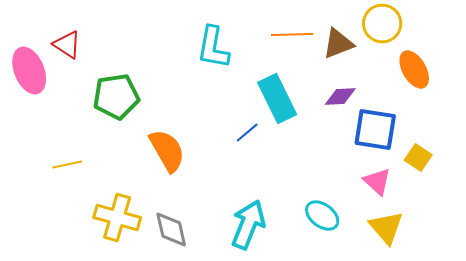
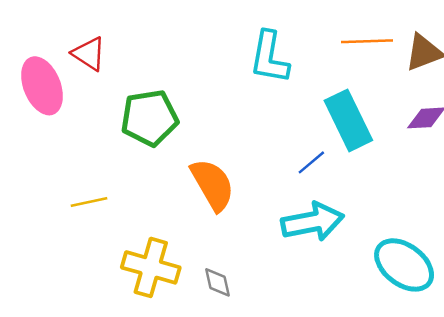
cyan ellipse: (322, 216) -> (404, 265), size x1.4
cyan arrow: (248, 224) -> (313, 222), moved, turned 57
gray diamond: (171, 230) -> (217, 282), size x0.7

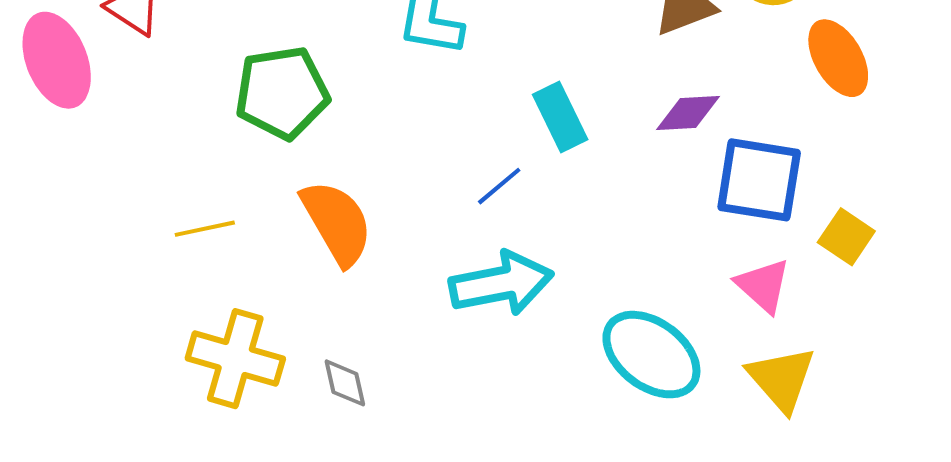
green pentagon: (150, 118) -> (282, 93), moved
cyan rectangle: (348, 120) -> (560, 117), size x0.7
yellow line: (89, 202) -> (205, 229), moved

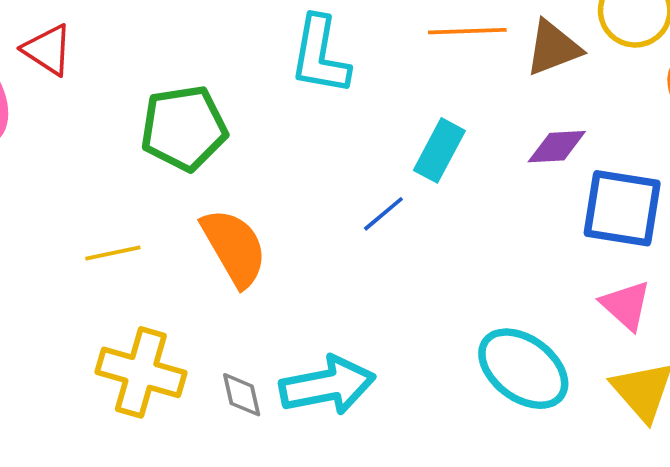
cyan rectangle: (560, 117) -> (439, 150), turned 54
cyan arrow: (501, 283) -> (327, 385), moved

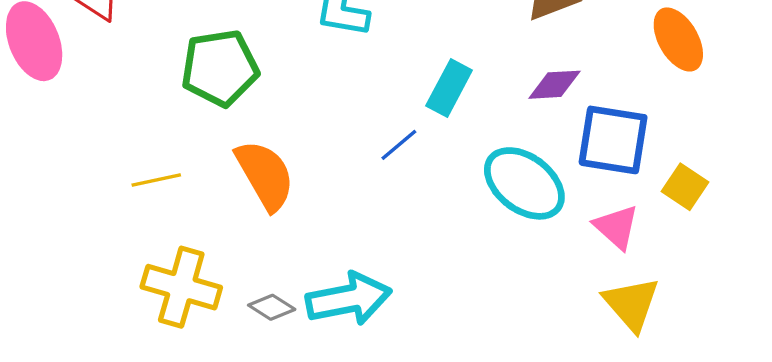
cyan ellipse: (523, 369) -> (524, 183), moved
gray diamond: (242, 395) -> (272, 307), turned -45

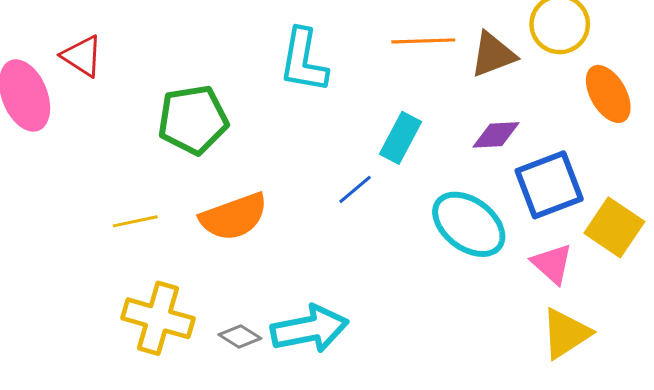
blue square: (613, 140) -> (549, 185), turned -30
orange semicircle: (265, 175) -> (234, 217), turned 100
yellow square: (685, 187) -> (614, 227), size x1.4
yellow triangle: (631, 304) -> (566, 333), turned 38

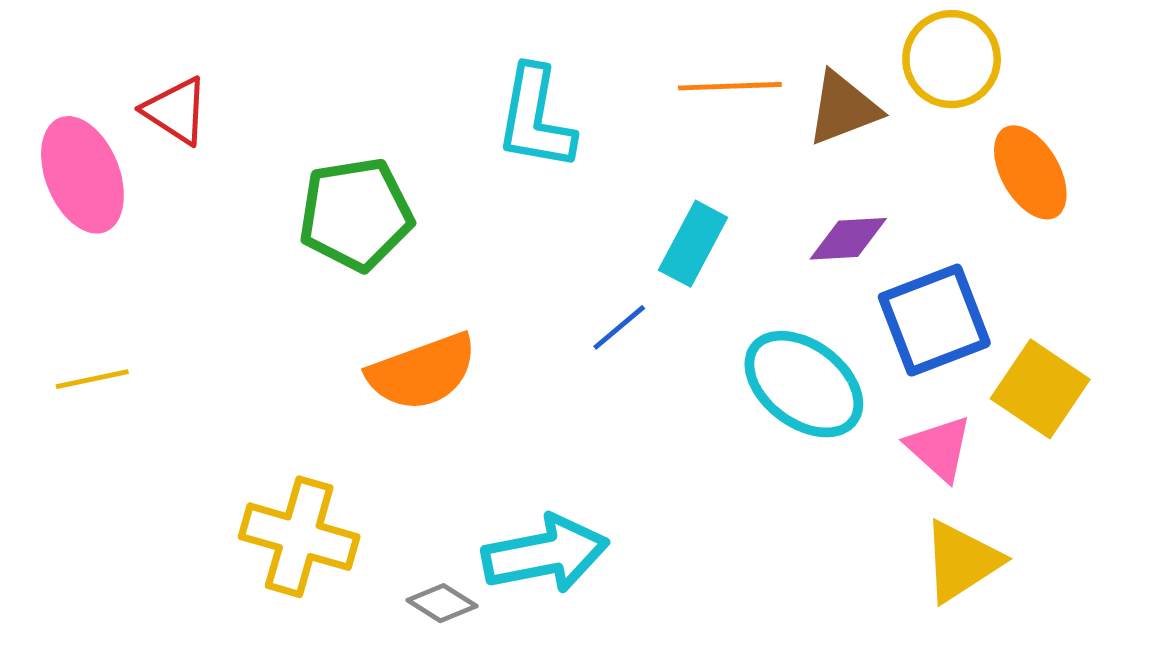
yellow line: (135, 221) -> (92, 379), moved
gray diamond: (240, 336) -> (442, 603), moved

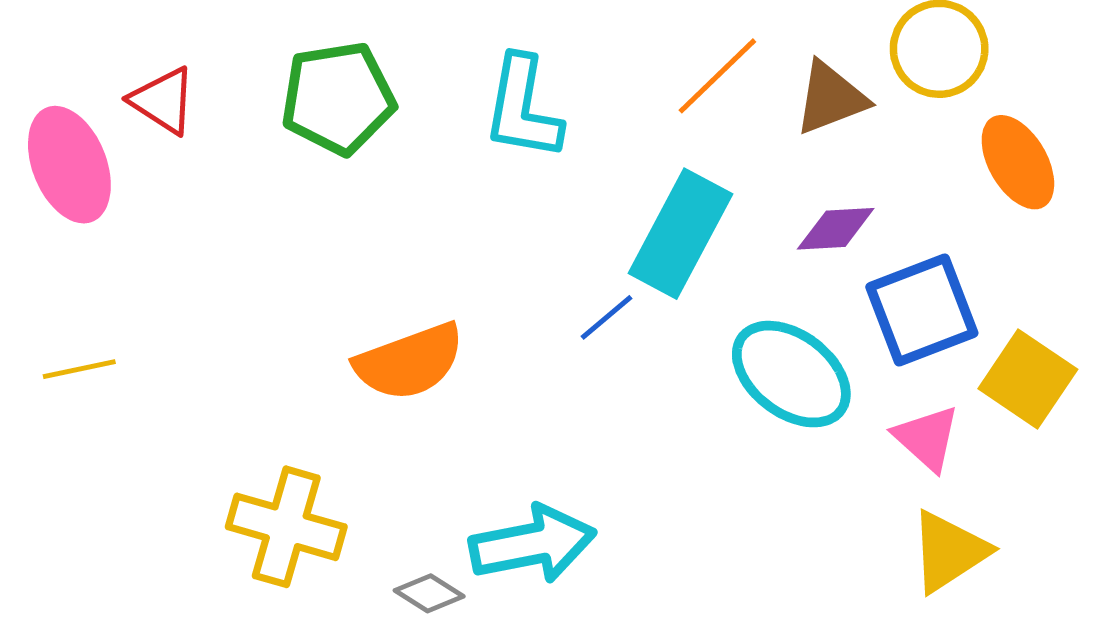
orange line: (730, 86) -> (717, 76), turned -42
green pentagon: (356, 214) -> (338, 98), moved
cyan rectangle: (693, 244) -> (680, 234), size x1.5

